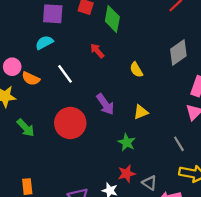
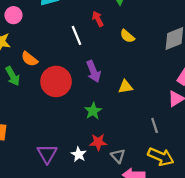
yellow semicircle: (136, 70) -> (127, 36), moved, turned -32
white line: (65, 74) -> (76, 35), moved
orange semicircle: (31, 79) -> (29, 59), moved
green star: (127, 142) -> (93, 111), moved

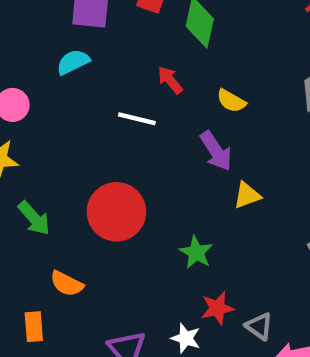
white line: (76, 35) -> (137, 119), turned -42
orange semicircle: (29, 59) -> (67, 284), moved
purple arrow: (93, 71) -> (216, 151), moved

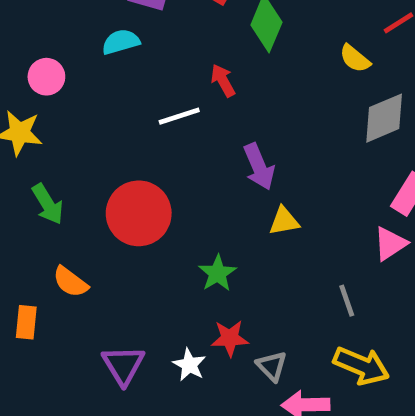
yellow semicircle: (231, 101) -> (355, 59), moved
white line: (137, 119) -> (179, 116), turned -42

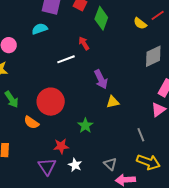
yellow semicircle: (355, 59) -> (140, 23), moved
orange semicircle: (70, 282) -> (31, 123), moved
red star: (230, 338) -> (61, 146), moved

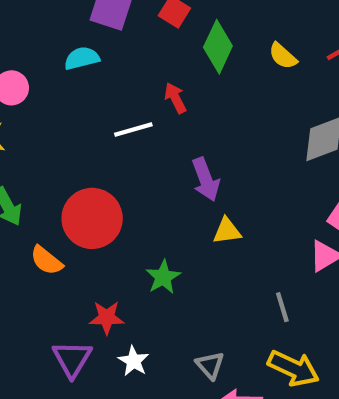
yellow semicircle: (140, 23) -> (283, 56), moved

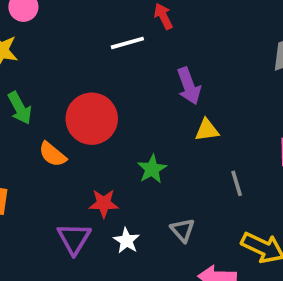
gray line: (282, 307) -> (237, 183), moved
gray triangle: (210, 365) -> (183, 230), moved

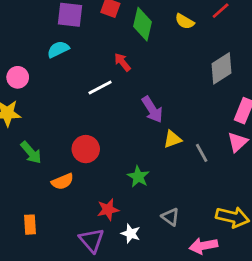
red circle: (92, 119) -> (86, 149), size x0.7
orange semicircle: (53, 154) -> (62, 182), turned -50
gray line: (237, 183) -> (202, 153), moved

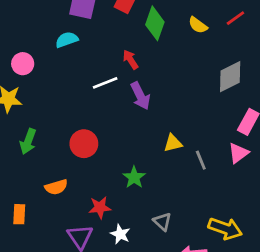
purple arrow: (152, 109) -> (140, 96), moved
green arrow: (31, 153) -> (28, 141), turned 55
orange semicircle: (62, 182) -> (56, 187), moved

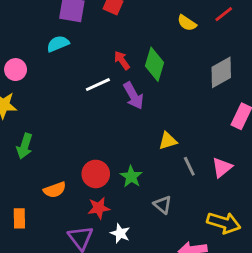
green diamond: (155, 23) -> (155, 64), moved
red circle: (84, 144) -> (96, 174), moved
pink triangle: (238, 153) -> (222, 167), moved
gray line: (201, 160) -> (189, 166), moved
gray triangle: (162, 222) -> (163, 205), moved

